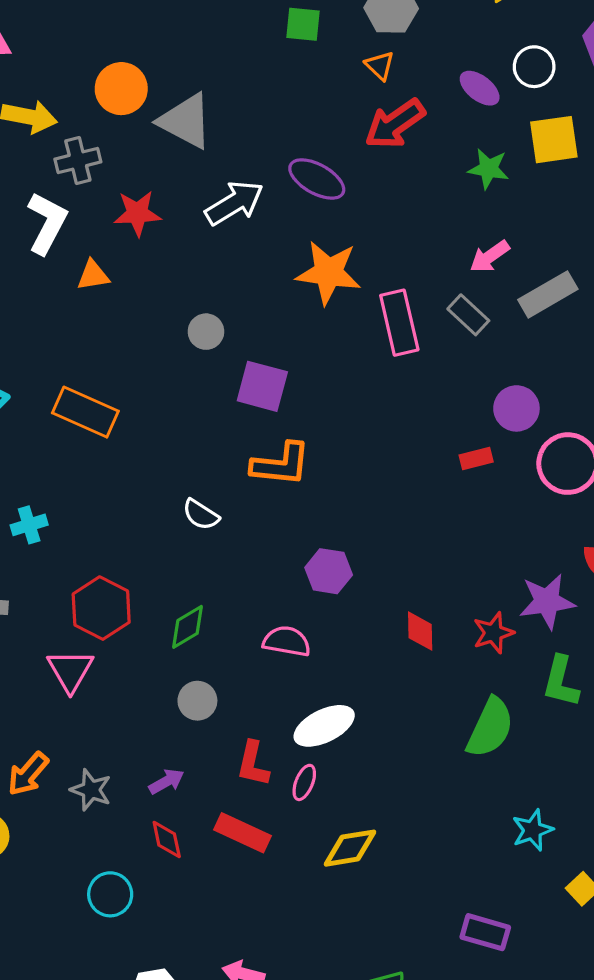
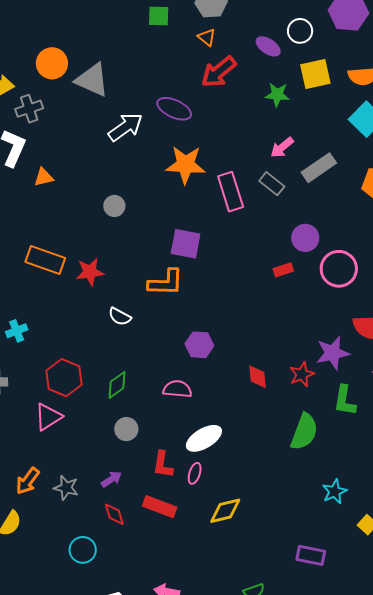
red star: (137, 213) -> (90, 272), moved
purple square: (262, 386) -> (186, 244), moved
pink triangle: (70, 671) -> (48, 417), turned 32

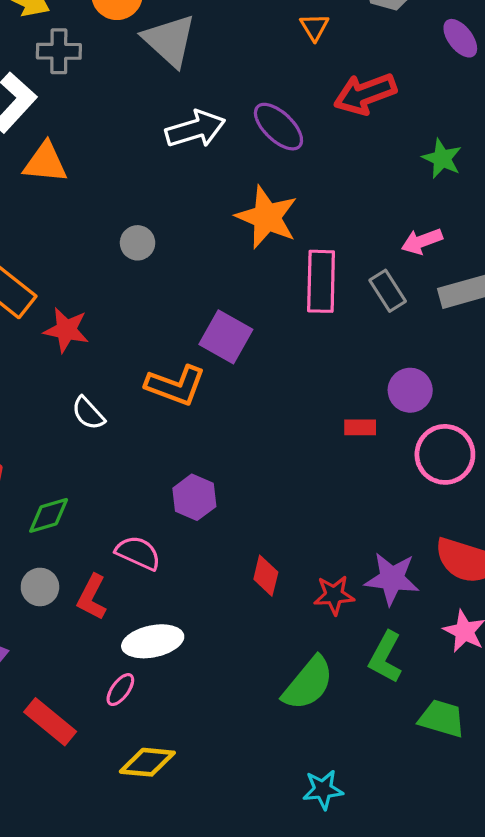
orange triangle: (207, 37) -> (314, 27), moved
purple ellipse: (268, 46) -> (460, 38), moved
orange triangle: (44, 177) -> (45, 163), size x1.4
red L-shape: (163, 465) -> (92, 597), moved

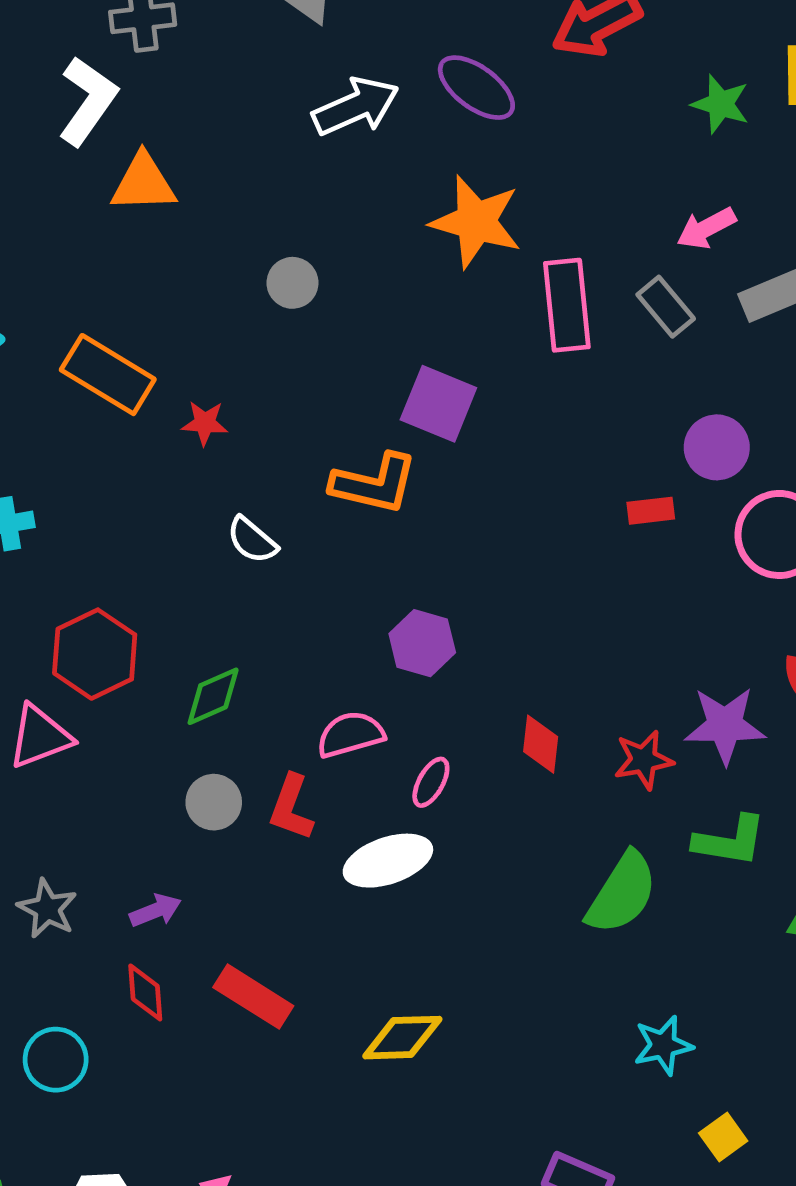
red star: (66, 330) -> (205, 423), size x0.7
pink semicircle: (138, 553) -> (350, 734), turned -33
green L-shape: (385, 657) -> (730, 841), turned -102
pink ellipse: (120, 690) -> (431, 782), moved

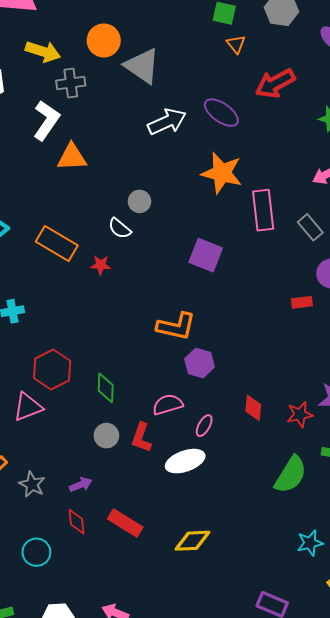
gray rectangle: (666, 307) -> (310, 227), moved
orange L-shape: (374, 484) -> (176, 326), moved
white semicircle: (252, 540) -> (120, 228), moved
green diamond: (213, 696) -> (106, 388), turned -64

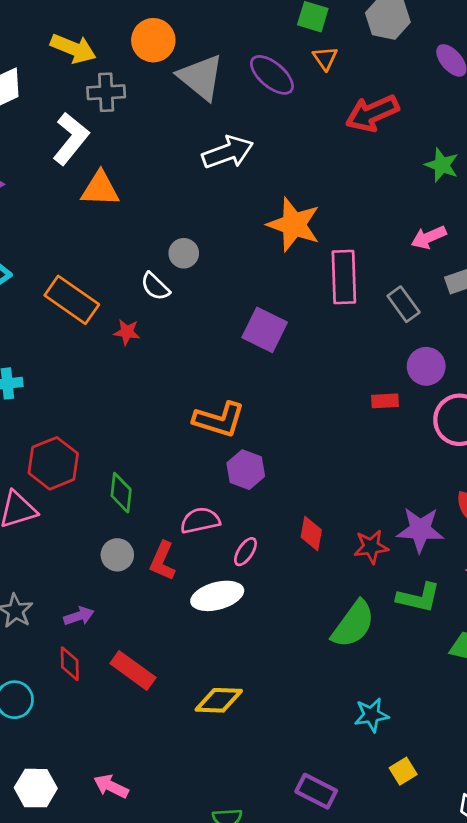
purple ellipse: (221, 113) -> (272, 75), moved

